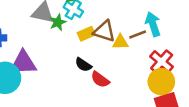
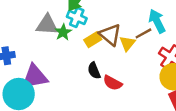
brown triangle: (104, 31) -> (110, 35), turned 30
yellow triangle: (120, 42) -> (127, 43), turned -42
black semicircle: (83, 65) -> (94, 71), turned 42

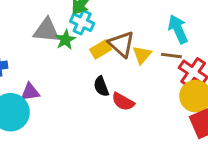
brown line: (143, 33) -> (171, 56), moved, turned 35
purple triangle: (35, 77) -> (30, 92), size x0.6

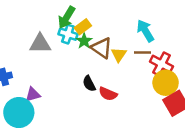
green star: (65, 40) -> (84, 41), moved
yellow rectangle: (101, 49) -> (83, 27), moved

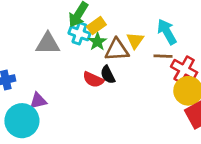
brown triangle: (101, 48) -> (117, 50), turned -40
yellow triangle: (119, 55) -> (135, 40), moved
black semicircle: (89, 84) -> (108, 75), moved
red semicircle: (108, 94) -> (93, 80), moved

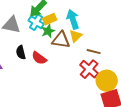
cyan arrow: (167, 32) -> (73, 19), moved
red cross: (184, 70) -> (89, 69), moved
black semicircle: (108, 75) -> (21, 52), moved

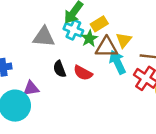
yellow rectangle: (50, 19) -> (99, 24), moved
cyan arrow: (73, 19) -> (117, 62), moved

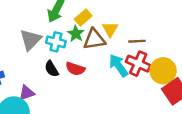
cyan cross: (73, 30) -> (56, 42), moved
gray triangle: (44, 37) -> (31, 40), turned -40
cyan arrow: (117, 62) -> (118, 65), moved

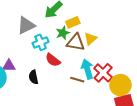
brown line: (137, 41) -> (77, 80), moved
cyan cross: (56, 42) -> (41, 42), moved, turned 35
black semicircle: (52, 69) -> (33, 77), moved

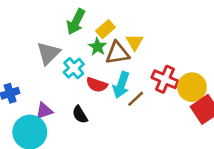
cyan arrow: (87, 69) -> (121, 85), moved, turned -126
brown line: (77, 80) -> (136, 99), turned -40

